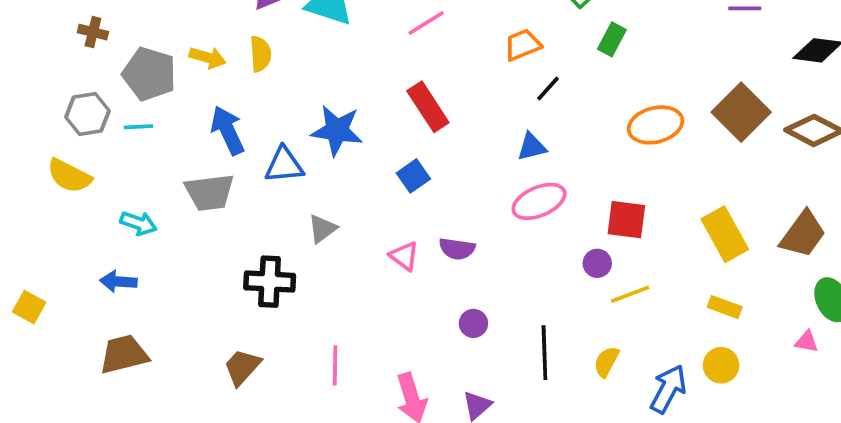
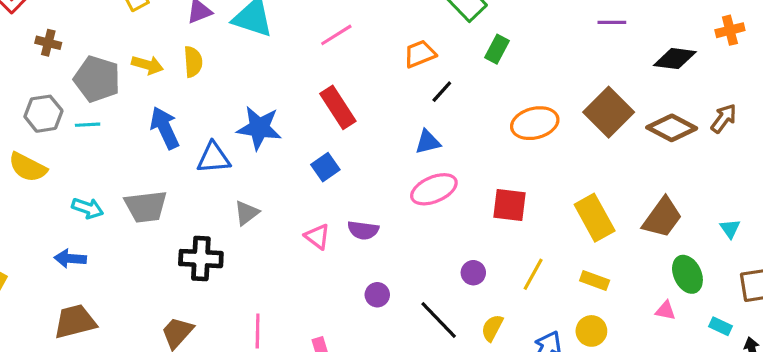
gray trapezoid: (209, 192) -> (146, 207), moved
purple circle: (597, 263) -> (473, 273), moved
yellow line: (630, 294) -> (533, 274), moved, turned -40
black line: (544, 353) -> (439, 320), turned -42

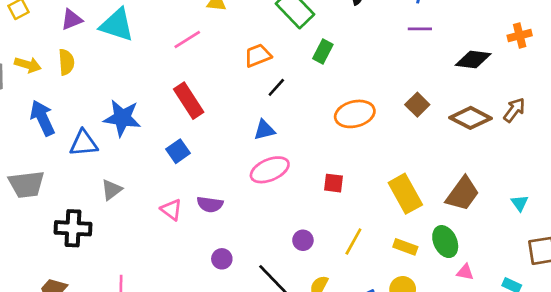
brown square: (609, 112) -> (417, 105), size x0.6
red square: (510, 205) -> (334, 183), size x0.7
green ellipse: (687, 274) -> (445, 242), moved

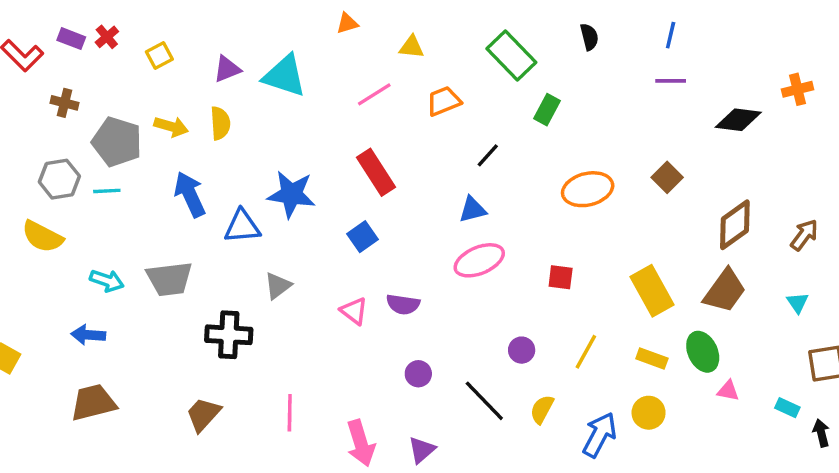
orange trapezoid: (258, 55) -> (444, 101), moved
brown arrow: (514, 110) -> (804, 235), moved
brown diamond: (470, 118) -> (735, 225), moved, turned -63

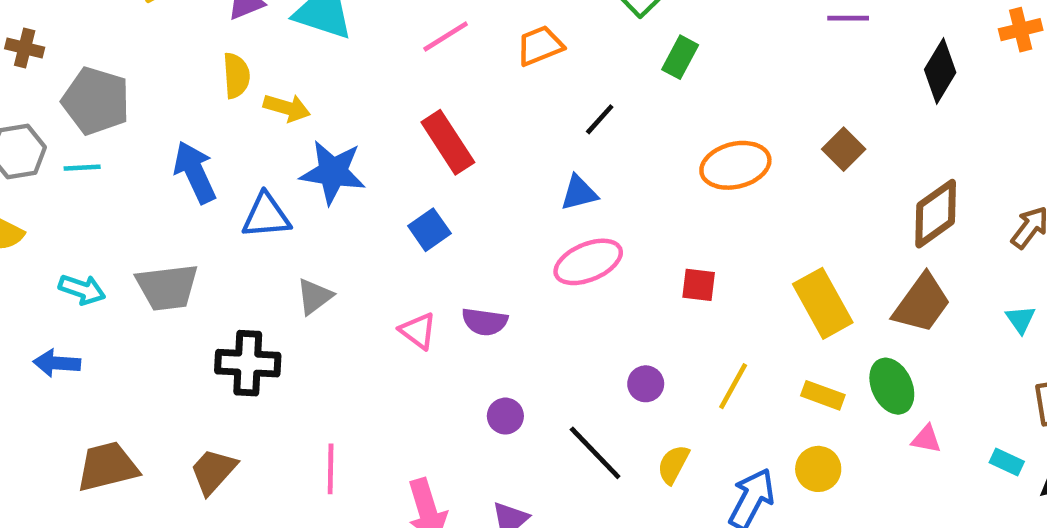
black diamond: (738, 120) -> (940, 71), turned -66
yellow arrow: (171, 127) -> (287, 108), moved
brown trapezoid: (93, 403) -> (107, 467), moved

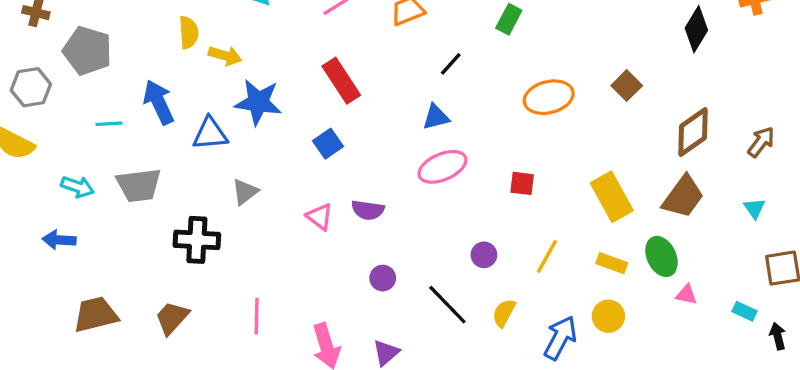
cyan line: (82, 168) -> (109, 124), moved

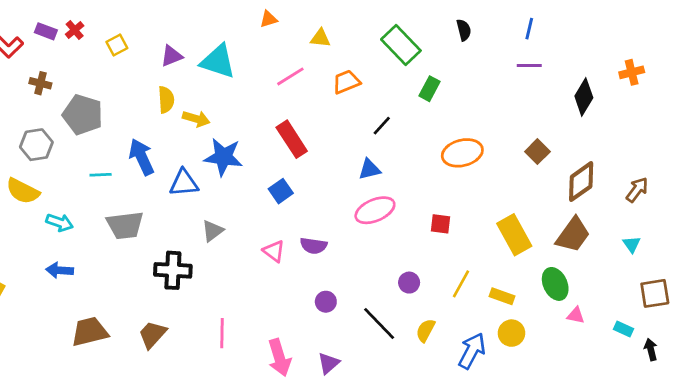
brown square: (627, 86) -> (537, 152), moved
cyan arrow: (77, 187) -> (60, 222), moved
yellow rectangle: (612, 263) -> (502, 296), moved

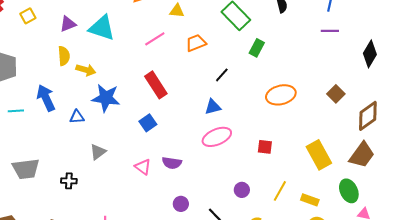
blue triangle: (184, 183) -> (77, 117), size x0.7
gray trapezoid: (125, 225) -> (26, 169), moved
black cross: (173, 270) -> (69, 181), size x0.6

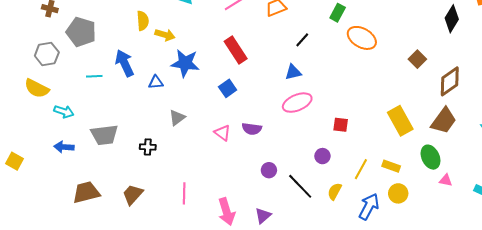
orange ellipse: (281, 95) -> (362, 38), moved, turned 44
red square: (265, 147) -> (341, 125), moved
yellow line: (280, 191) -> (361, 169), moved
purple circle: (181, 204) -> (269, 170), moved

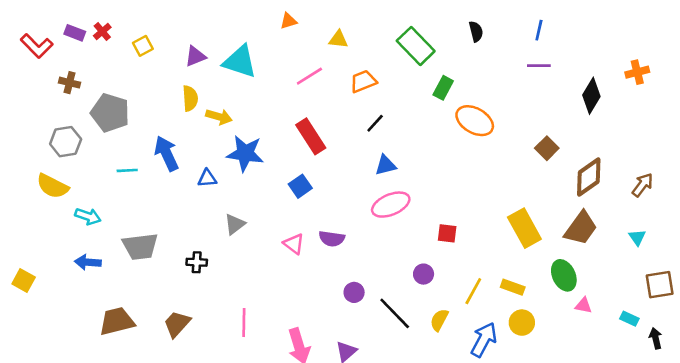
black line: (302, 40) -> (375, 123), moved

